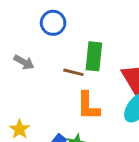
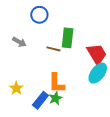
orange L-shape: (88, 106) -> (57, 83), moved

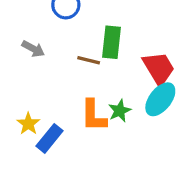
green star: (56, 98) -> (120, 111), moved
blue rectangle: (40, 100) -> (50, 138), moved

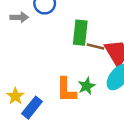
gray arrow: (33, 49) -> (19, 17), moved, turned -30
brown line: (89, 60) -> (95, 47), moved

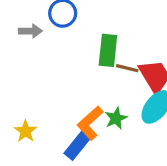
orange L-shape: (66, 90) -> (90, 123), turned 48
blue rectangle: (32, 108) -> (77, 146), moved

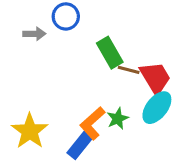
green rectangle: (108, 50) -> (110, 53), turned -36
yellow star: (26, 131) -> (30, 131), size x1.6

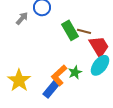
gray arrow: (34, 34) -> (22, 18), turned -48
brown line: (129, 70) -> (84, 31), moved

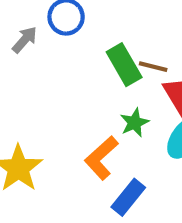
green star: (75, 72) -> (134, 123), moved
blue rectangle: (51, 89) -> (128, 197), moved

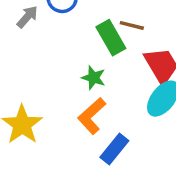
brown line: (153, 67) -> (132, 25), moved
green star: (134, 123) -> (93, 78), moved, turned -30

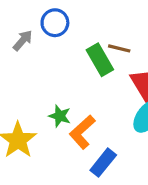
green star: (93, 78) -> (60, 116), moved

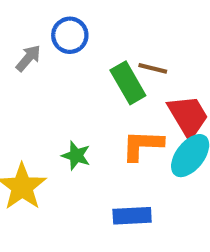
orange L-shape: (82, 132) -> (142, 145), moved, turned 44
blue rectangle: (103, 163) -> (132, 216), turned 48

